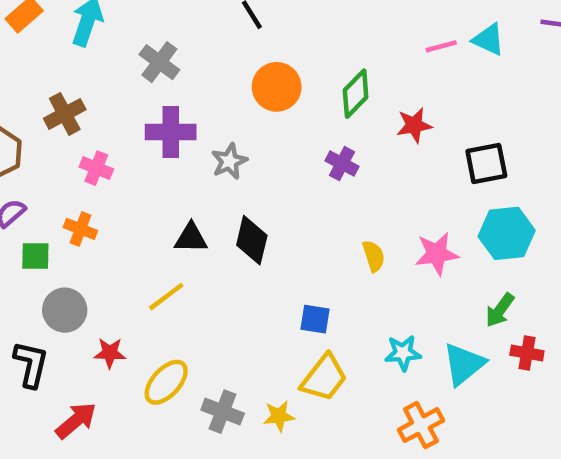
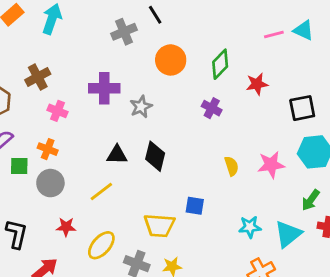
gray cross: (159, 62) -> (124, 32), moved, turned 30
gray circle: (65, 310) -> (50, 183), moved
yellow trapezoid: (324, 378) -> (159, 225), moved, turned 56

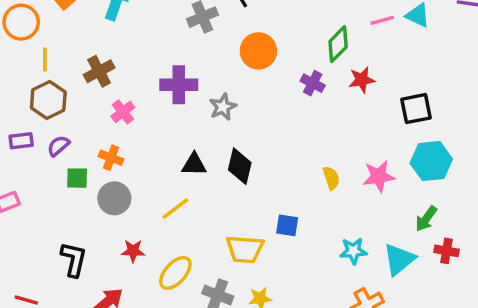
green diamond: (220, 64) -> (338, 44), moved
purple cross: (212, 108) -> (313, 83), moved
pink cross: (58, 111) -> (123, 112), turned 30

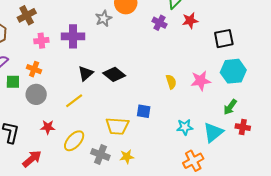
purple cross: (179, 85) -> (73, 36), moved
gray star: (223, 107) -> (104, 18), moved
pink cross: (123, 112) -> (41, 41), turned 32
black triangle: (194, 164) -> (86, 73), turned -42
black diamond: (240, 166) -> (114, 74), turned -65

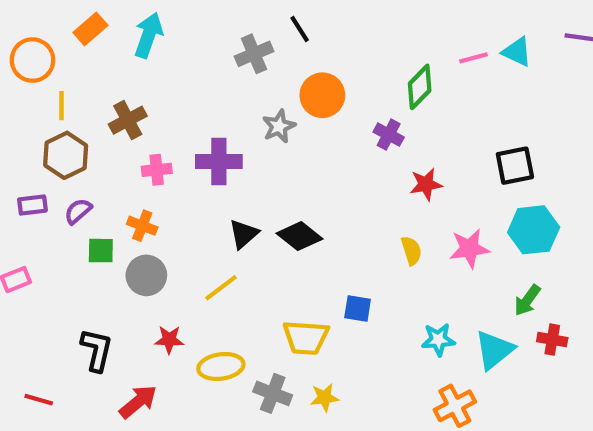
red star: (190, 21) -> (426, 184), moved
yellow ellipse: (74, 141) -> (221, 366), turned 40

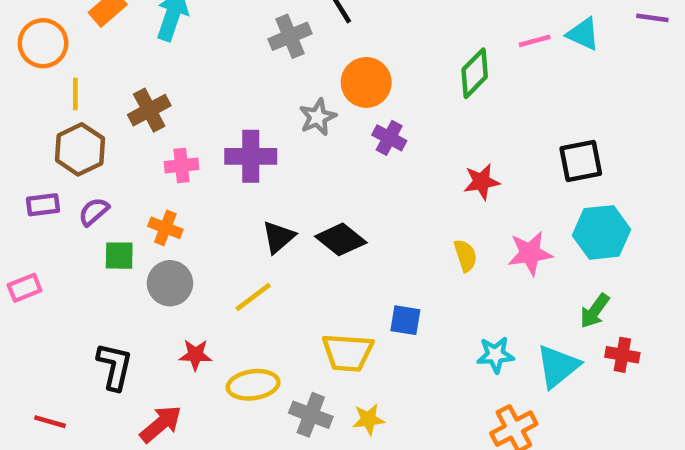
purple cross: (389, 135) -> (389, 138), moved

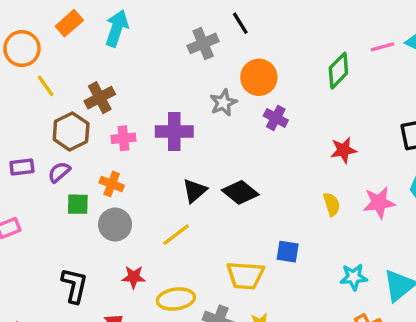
yellow line: (75, 94) -> (46, 86), turned -35
brown hexagon: (80, 149) -> (71, 131), moved

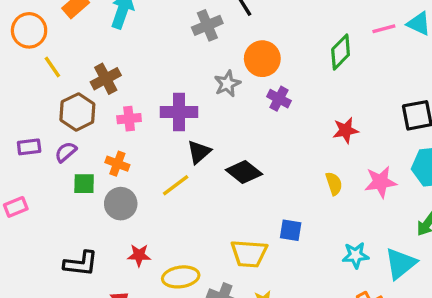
black triangle: (195, 191) -> (199, 152), moved
yellow line: (176, 235) -> (176, 185), moved
black L-shape: (74, 285) -> (81, 264), turned 84

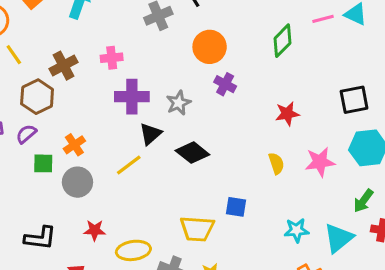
gray star: (227, 84) -> (178, 103), moved
pink cross: (129, 119) -> (112, 58), moved
orange cross: (117, 164) -> (74, 145), turned 35

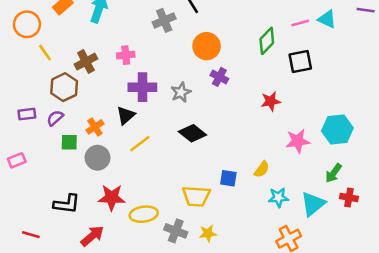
black square: (354, 100) -> (300, 62), moved
black triangle: (151, 134) -> (126, 115), moved
yellow semicircle: (276, 163) -> (262, 169), moved, turned 54
red star: (95, 230) -> (112, 197), size x1.5

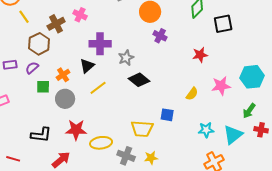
pink cross: (126, 55) -> (80, 15), moved, turned 32
gray star: (181, 92) -> (126, 58), moved
yellow semicircle: (262, 169) -> (192, 94), moved

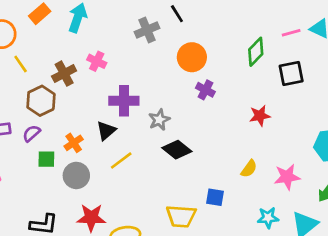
pink star: (221, 86) -> (287, 177), moved

